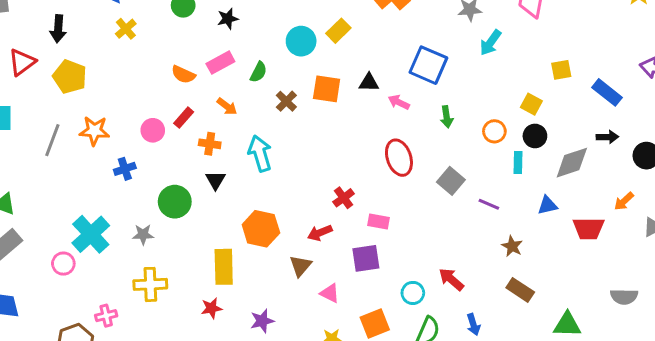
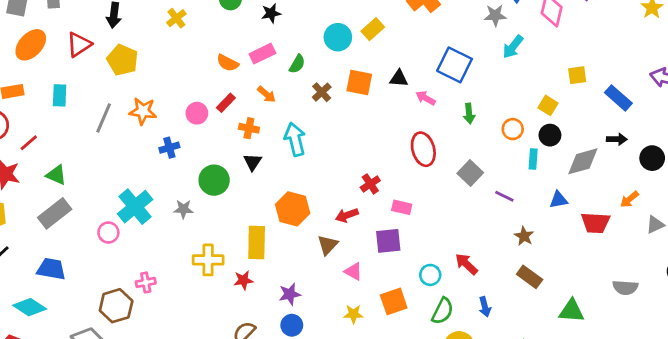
yellow cross: (150, 284) -> (208, 260), moved

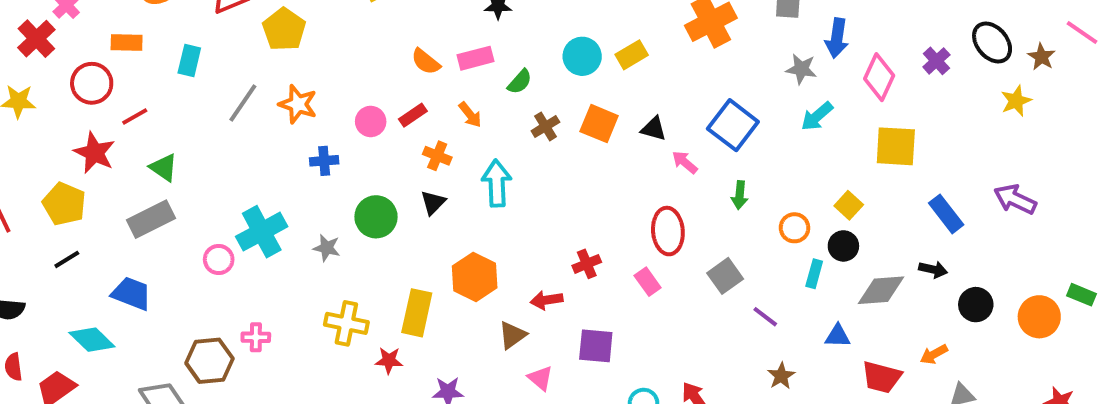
yellow square: (577, 75) -> (896, 146), moved, size x1.6
pink rectangle: (402, 207) -> (648, 282), moved, turned 30

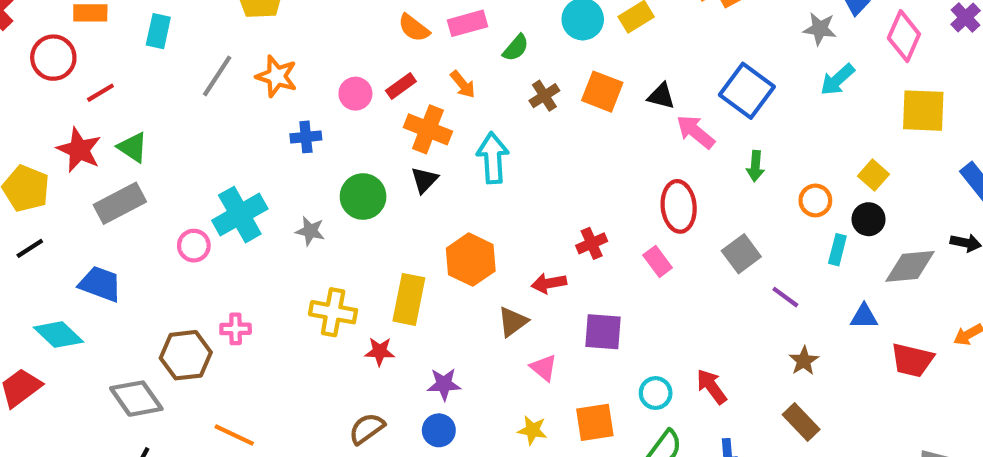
red star: (95, 153) -> (79, 150), moved
orange cross: (437, 156) -> (428, 129), size x1.5
pink arrow: (685, 162) -> (696, 132), size x1.4

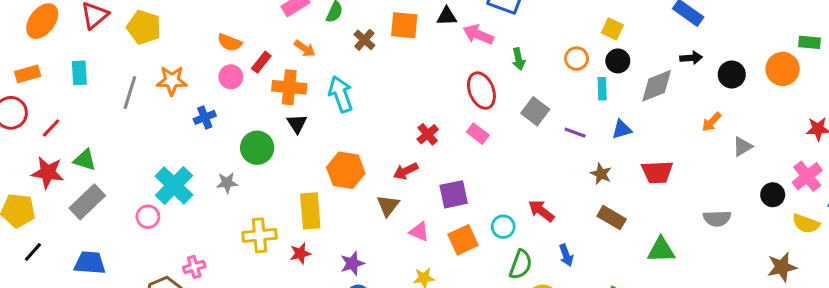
orange semicircle: (414, 28) -> (230, 42), moved
green arrow: (755, 166) -> (519, 59), moved
blue triangle: (864, 316) -> (622, 129), moved
red trapezoid: (912, 360) -> (657, 172), moved
orange square: (595, 422) -> (463, 240), moved

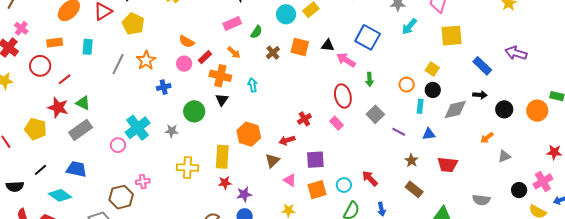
orange star: (172, 81) -> (146, 60), turned 30
cyan arrow: (341, 94) -> (253, 85), size x0.6
black line: (33, 252) -> (40, 170), moved
red star: (300, 253) -> (225, 183), moved

